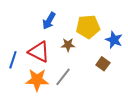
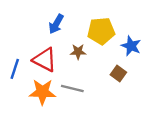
gray line: (63, 77) -> (72, 88), turned 66

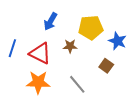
blue line: (15, 69) -> (12, 48), moved
gray line: (72, 88) -> (77, 84), moved, turned 36

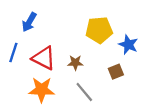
blue arrow: (51, 21) -> (29, 22), moved
brown star: (70, 46) -> (75, 63), moved
brown square: (106, 66) -> (116, 72), turned 32

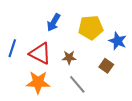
blue arrow: (29, 22) -> (54, 22), moved
brown square: (116, 72) -> (106, 66), turned -32

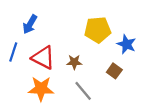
blue arrow: (54, 22) -> (30, 24), moved

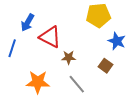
yellow pentagon: (98, 30) -> (98, 15), moved
red triangle: (43, 58) -> (50, 37), moved

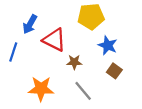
yellow pentagon: (98, 15) -> (91, 16), moved
blue star: (117, 41) -> (108, 45), moved

